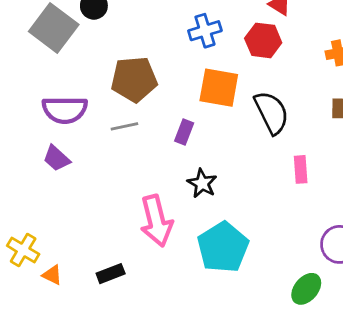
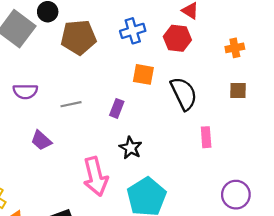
brown pentagon: (134, 79) -> (78, 37), moved
orange square: (219, 88) -> (143, 74), size x0.7
purple semicircle: (65, 110) -> (25, 91), size x0.7
purple trapezoid: (56, 158) -> (41, 140), moved

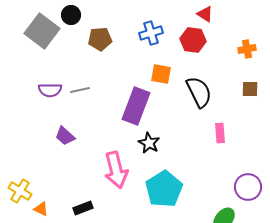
brown pentagon: (78, 37) -> (100, 39), size x0.7
gray line: (71, 104) -> (80, 90), moved
purple rectangle: (117, 108) -> (136, 106), size x2.0

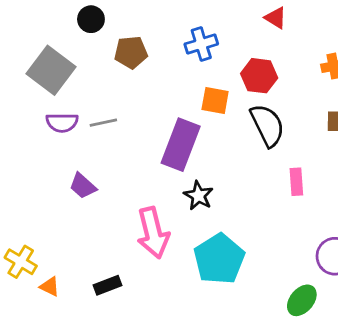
gray square: (42, 31) -> (51, 70), moved
red hexagon: (193, 40) -> (259, 76), moved

